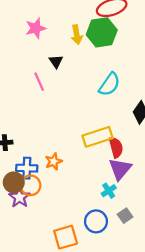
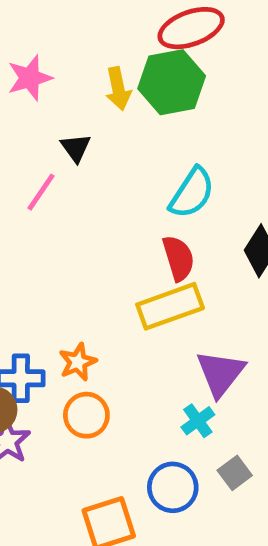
pink line: (39, 82) -> (41, 192), turned 60
red semicircle: (116, 147) -> (178, 258), moved
orange circle: (30, 185) -> (86, 415), moved

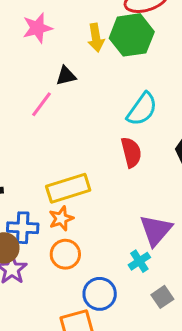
black triangle: (76, 148) -> (66, 76), turned 50
yellow rectangle: (170, 306) -> (68, 188), moved
blue circle: (173, 487) -> (100, 294), moved

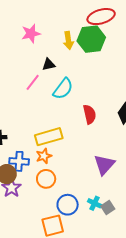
cyan semicircle: (142, 109) -> (63, 89), moved
cyan cross: (139, 261) -> (94, 203), moved, turned -32

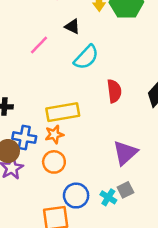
black triangle: (49, 65) -> (72, 27), turned 32
pink line: (33, 82) -> (39, 45), moved
gray square: (108, 207) -> (125, 190), moved

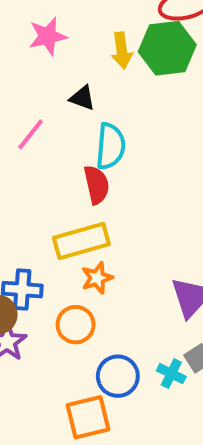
cyan semicircle: (86, 57) -> (111, 146), turned -32
red semicircle: (114, 91) -> (97, 185), moved
orange star: (54, 134) -> (97, 278), moved

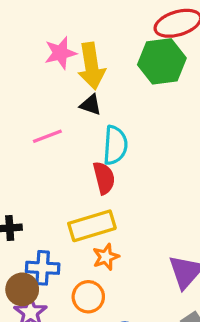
yellow arrow: (122, 50) -> (91, 66), moved, size x1.5
pink line: (31, 134) -> (47, 136), turned 32

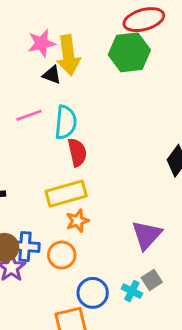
black triangle: (91, 105) -> (52, 75), moved
cyan semicircle: (115, 145) -> (66, 122), moved
blue cross: (43, 268) -> (25, 247), moved

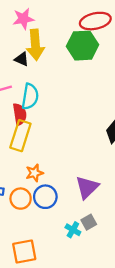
pink star: (42, 43) -> (23, 19), moved
red semicircle: (77, 152) -> (20, 114), moved
yellow rectangle: (66, 194) -> (20, 136), moved, turned -60
blue circle: (93, 293) -> (45, 197), moved

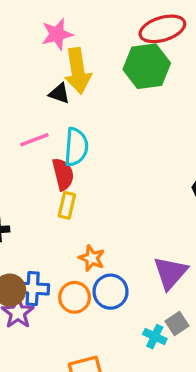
yellow rectangle: (20, 136) -> (67, 205), size x0.6
orange star: (34, 173) -> (92, 258), turned -30

